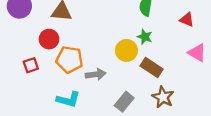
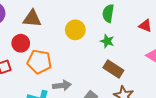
yellow circle: (126, 50) -> (75, 30), moved
gray arrow: (96, 74) -> (62, 85), moved

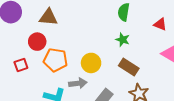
yellow circle: (75, 30) -> (91, 63), moved

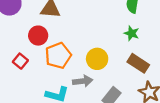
orange pentagon: (55, 60) -> (58, 56), turned -30
red square: (21, 65) -> (20, 61), turned -32

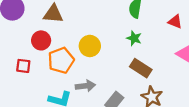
yellow circle: (97, 59) -> (90, 46), moved
red square: (20, 61) -> (23, 66), turned -32

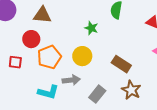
green star: (134, 38) -> (91, 28), moved
yellow circle: (90, 46) -> (82, 56), moved

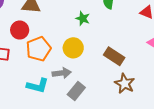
gray rectangle: (97, 94) -> (76, 91), moved

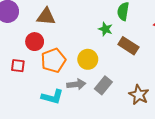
green star: (83, 18) -> (105, 29), moved
brown rectangle: (114, 56) -> (128, 46), moved
gray rectangle: (76, 91) -> (103, 85), moved

